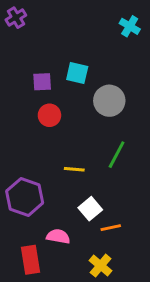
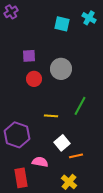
cyan square: (77, 73) -> (62, 24), moved
gray circle: (109, 101) -> (61, 69), moved

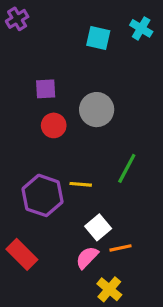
purple hexagon: (17, 135) -> (43, 195), moved
pink semicircle: (40, 162) -> (87, 257), moved, turned -56
red rectangle: (21, 178) -> (22, 254), moved, turned -36

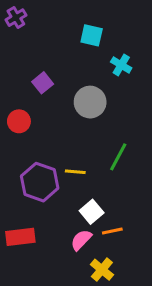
cyan cross: (141, 28) -> (121, 65), moved
purple square: (46, 89) -> (43, 83), turned -36
red circle: (54, 125) -> (19, 121), moved
red rectangle: (22, 254) -> (20, 237), turned -52

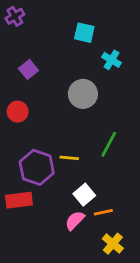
purple square: (43, 83) -> (28, 69), moved
red rectangle: (20, 237) -> (19, 200), moved
yellow cross: (102, 270) -> (113, 244), moved

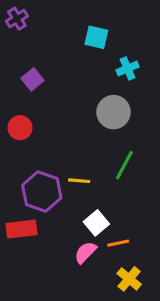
cyan cross: (112, 60) -> (128, 68), turned 36
gray circle: (83, 94) -> (114, 112), moved

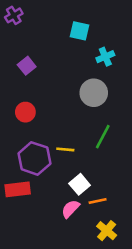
red circle: (20, 128) -> (25, 112), moved

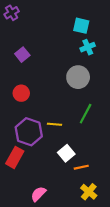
cyan square: (80, 31) -> (81, 26), moved
red rectangle: (18, 189) -> (15, 157), turned -54
pink semicircle: (71, 209) -> (38, 194), moved

